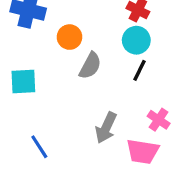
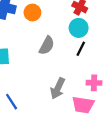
orange circle: (69, 37) -> (32, 13), moved
pink cross: (159, 120) -> (94, 83), turned -32

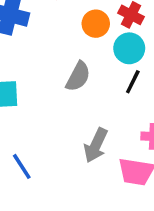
orange circle: (32, 13) -> (96, 24), moved

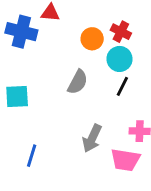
blue line: (22, 166) -> (32, 156), turned 50

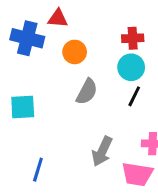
red cross: (121, 32) -> (133, 38), turned -30
orange circle: (92, 39) -> (75, 52), moved

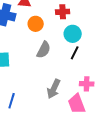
red cross: (133, 38) -> (63, 12), moved
pink trapezoid: (137, 174) -> (77, 104), turned 60

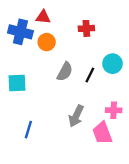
orange circle: (36, 24) -> (47, 42), moved
cyan circle: (73, 34) -> (113, 64), moved
black line: (75, 53) -> (90, 75), moved

